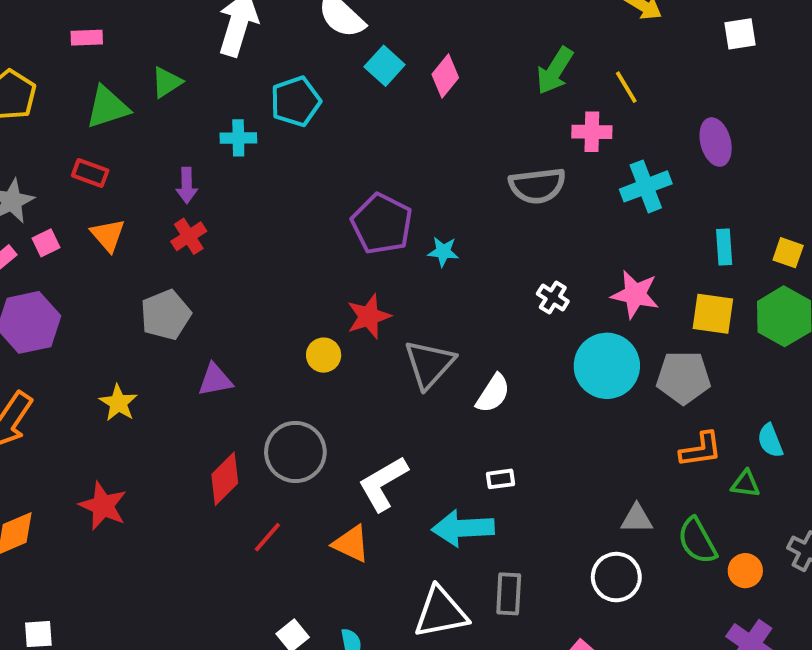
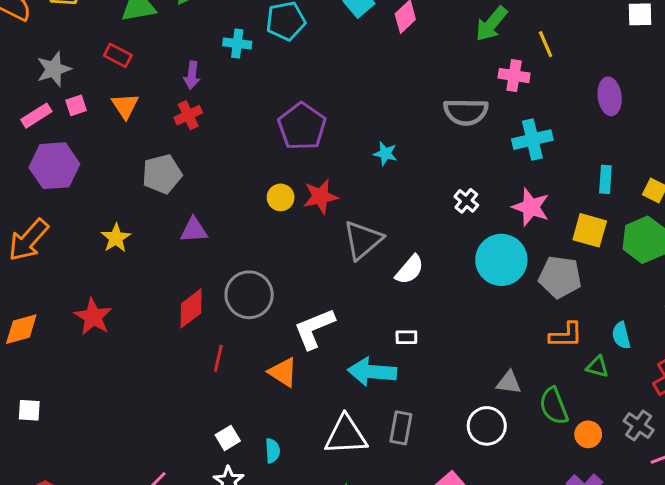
cyan cross: (646, 186) -> (532, 140), moved
purple pentagon: (382, 224) -> (302, 126), moved
yellow circle: (324, 355) -> (281, 197), moved
red line: (267, 537) -> (218, 358), turned -36

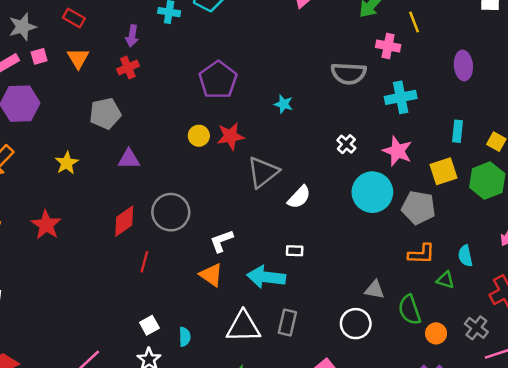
yellow square: (590, 230) -> (443, 171), turned -36
white L-shape: (314, 329) -> (222, 241), size x0.7
orange triangle: (283, 372) -> (211, 275), moved

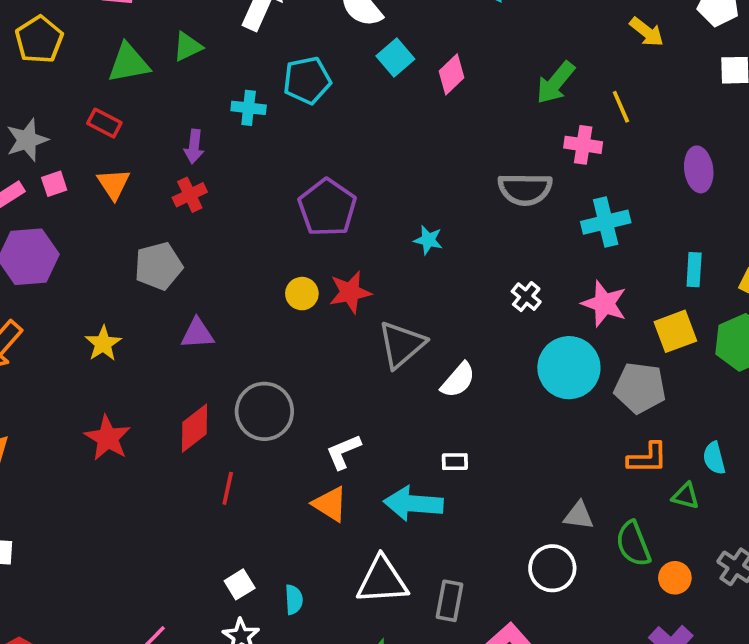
red star: (46, 225) -> (108, 438), moved
gray rectangle: (287, 323) -> (449, 601), moved

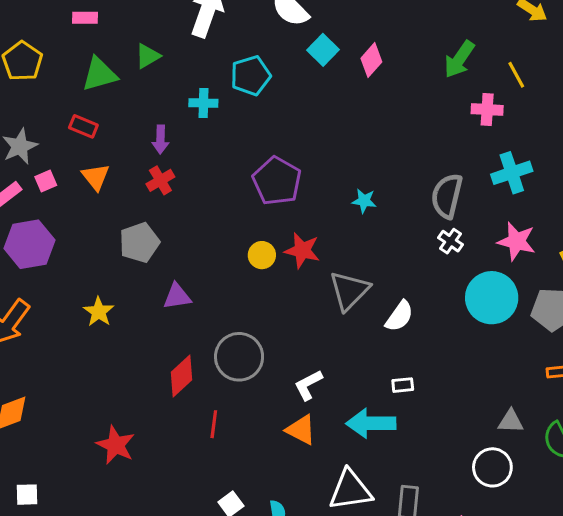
gray semicircle: (525, 189) -> (447, 196), moved, turned 108
red star: (350, 292) -> (302, 250), turned 30
red star: (108, 438) -> (116, 445), moved

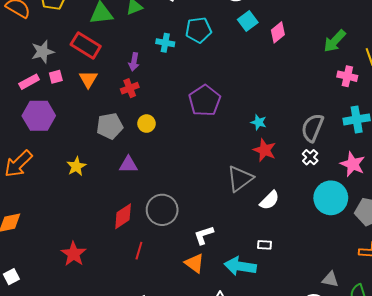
red rectangle: (83, 126) -> (86, 45), size x1.6
red star: (302, 250) -> (265, 150), moved
yellow circle: (262, 255) -> (146, 124), moved
white square: (27, 495) -> (11, 277), turned -35

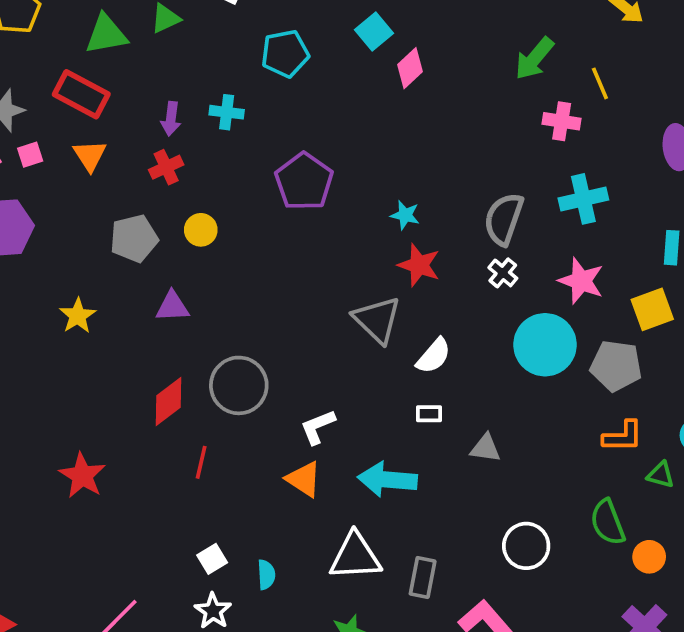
pink diamond: (278, 32) -> (410, 68), moved
cyan cross: (165, 43) -> (227, 112), moved
gray triangle: (240, 179) -> (377, 320), turned -36
white rectangle: (265, 245) -> (429, 414), moved
gray triangle: (330, 279) -> (485, 448), moved

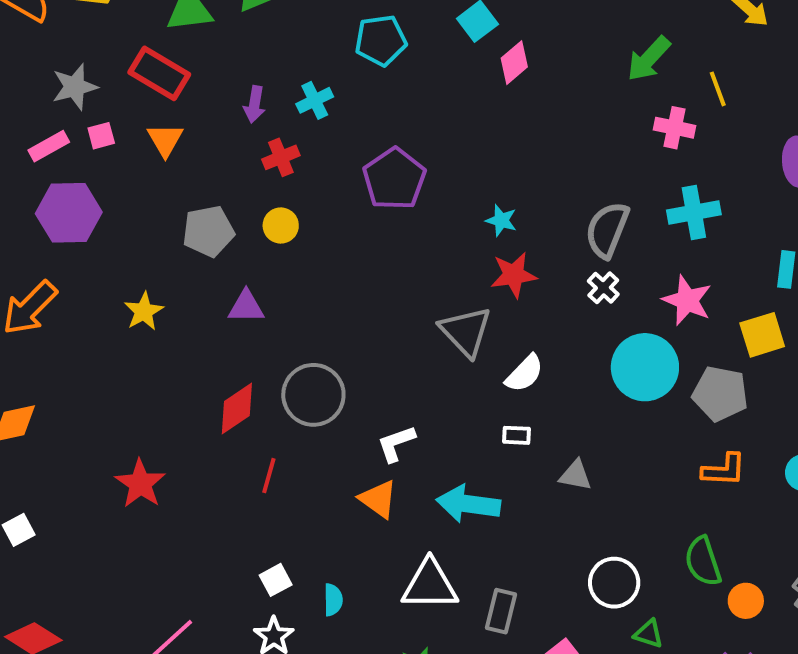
cyan cross: (227, 112) -> (315, 100), turned -36
red cross: (166, 167) -> (281, 157), moved
red star: (419, 265) -> (514, 275), turned -30
green triangle: (661, 475) -> (649, 634), moved

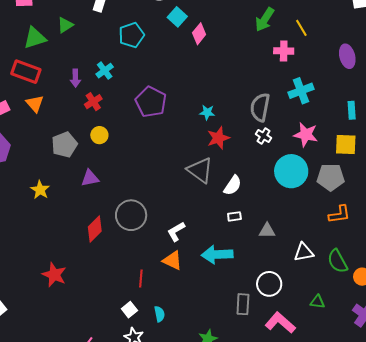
yellow square: (762, 335) -> (346, 145), turned 30
red line: (269, 476) -> (141, 278), moved
white circle: (614, 583) -> (269, 284), moved
white triangle: (430, 585) -> (304, 252), moved, size x0.7

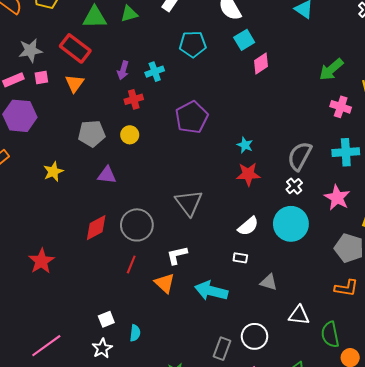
gray triangle: (200, 170) -> (189, 203), moved
cyan circle: (291, 171) -> (291, 224), moved
red line: (141, 278) -> (131, 264), moved

